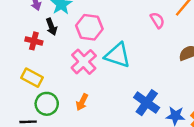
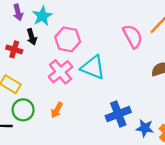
pink semicircle: (157, 20) -> (133, 36), size x1.5
blue cross: (147, 103) -> (118, 114), turned 30

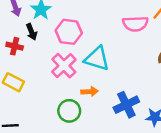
pink semicircle: (133, 36) -> (135, 24), turned 120
green circle: (23, 110) -> (69, 111), moved
orange arrow: (57, 110) -> (90, 92), moved, turned -119

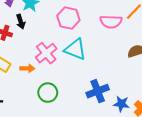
pink hexagon: (69, 32) -> (68, 18), moved
orange arrow: (90, 92) -> (27, 68), moved

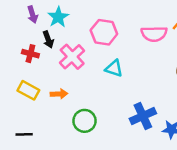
cyan triangle: (75, 49) -> (114, 68), size x0.7
pink cross: (46, 53) -> (72, 57), moved

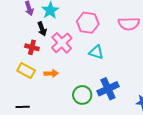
red cross: (30, 54) -> (32, 47), moved
blue cross: (143, 116) -> (108, 89), moved
green circle: (85, 121) -> (82, 95), moved

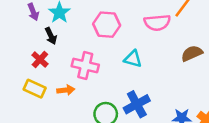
pink cross: (62, 43) -> (85, 66), moved, turned -30
red cross: (32, 47) -> (40, 60), turned 32
cyan triangle: (96, 52) -> (133, 59), moved

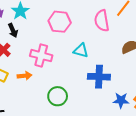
pink semicircle: (157, 23) -> (102, 21), turned 85
blue cross: (137, 104) -> (99, 77), moved, turned 30

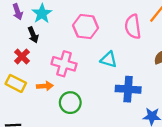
green circle: (58, 96) -> (70, 103), moved

